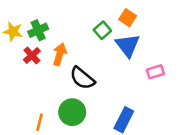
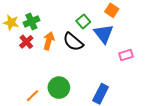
orange square: (128, 18) -> (112, 10), moved
black semicircle: (82, 78) -> (73, 42), moved
orange line: (39, 122) -> (32, 96), turned 32

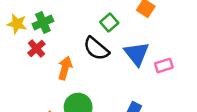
blue triangle: (104, 34) -> (137, 54), moved
orange arrow: (49, 41) -> (65, 68), moved

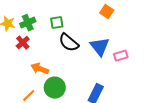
green square: (109, 22) -> (57, 23), moved, turned 32
orange arrow: (65, 68) -> (40, 69), moved, turned -84

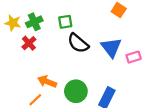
orange arrow: (40, 69) -> (47, 82), moved
green circle: (55, 88) -> (76, 91), moved

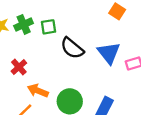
green square: (65, 22) -> (48, 27), moved
red cross: (29, 43) -> (19, 67), moved

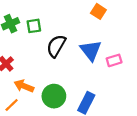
black semicircle: (72, 48) -> (56, 46), turned 80

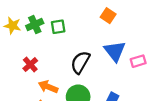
orange square: (98, 11) -> (108, 16), moved
black semicircle: (56, 46) -> (80, 62), moved

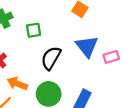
green square: (58, 27) -> (34, 30), moved

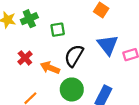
orange arrow: (17, 84) -> (50, 68), moved

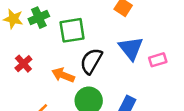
green square: (58, 30) -> (72, 30), size x1.5
red cross: (25, 58) -> (23, 64), moved

